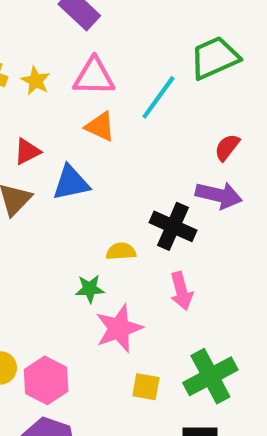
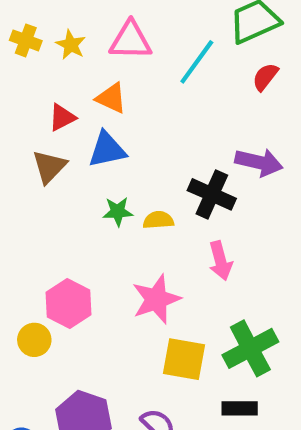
orange triangle: (100, 126) -> (111, 98), moved
red semicircle: (227, 147) -> (265, 77), moved
green star: (90, 289) -> (118, 212), moved
pink hexagon: (46, 380) -> (69, 303), moved
yellow square: (146, 387) -> (184, 359), size x1.5

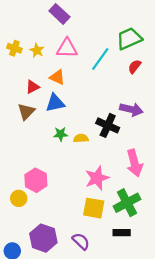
pink arrow: (220, 261) -> (135, 163), moved, size x1.4
pink star: (156, 299) -> (97, 178), moved

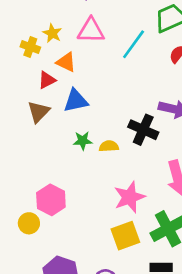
yellow cross: (14, 48) -> (30, 47), moved
orange triangle: (57, 77) -> (66, 62), moved
yellow square: (94, 208) -> (125, 236), turned -30

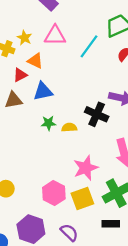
brown triangle: (39, 112) -> (13, 100), turned 36
pink hexagon: (51, 200) -> (54, 193), moved

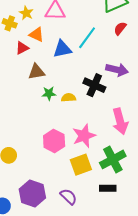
cyan line: (89, 46) -> (87, 38), moved
blue triangle: (43, 91) -> (62, 49), moved
brown triangle: (13, 100) -> (37, 72), moved
pink hexagon: (54, 193) -> (54, 141), moved

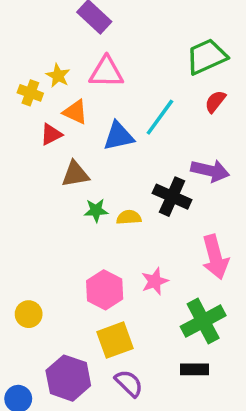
pink star: (84, 136) -> (155, 281), size x0.7
yellow square: (81, 165) -> (115, 340), moved

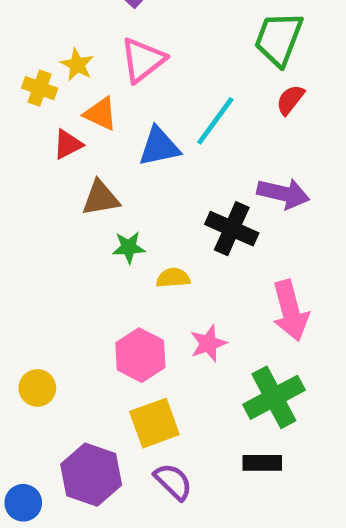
green trapezoid: (207, 57) -> (279, 39), turned -45
pink triangle: (106, 72) -> (143, 60), turned -39
yellow semicircle: (129, 217) -> (173, 278), moved

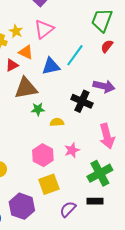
brown triangle: (101, 198) -> (26, 88), size x1.4
purple semicircle: (173, 482) -> (68, 209), moved, turned -90

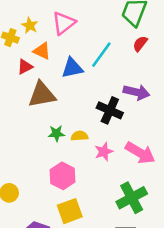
green star: (38, 109) -> (56, 133), moved
pink arrow: (107, 136) -> (140, 153), turned -45
pink star: (72, 150) -> (104, 152), moved

